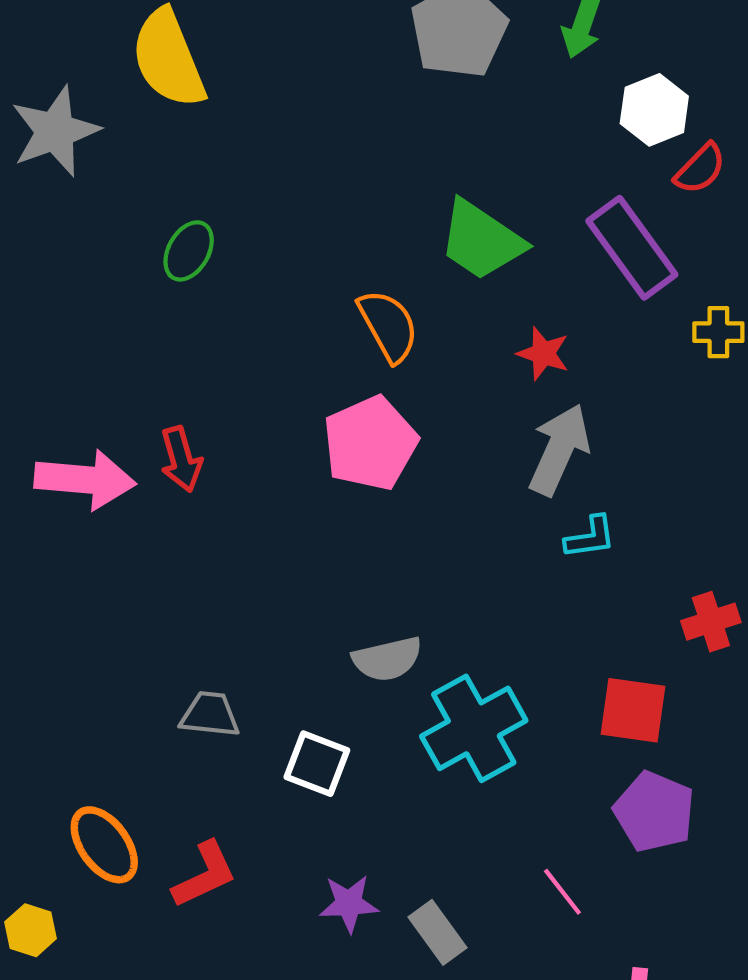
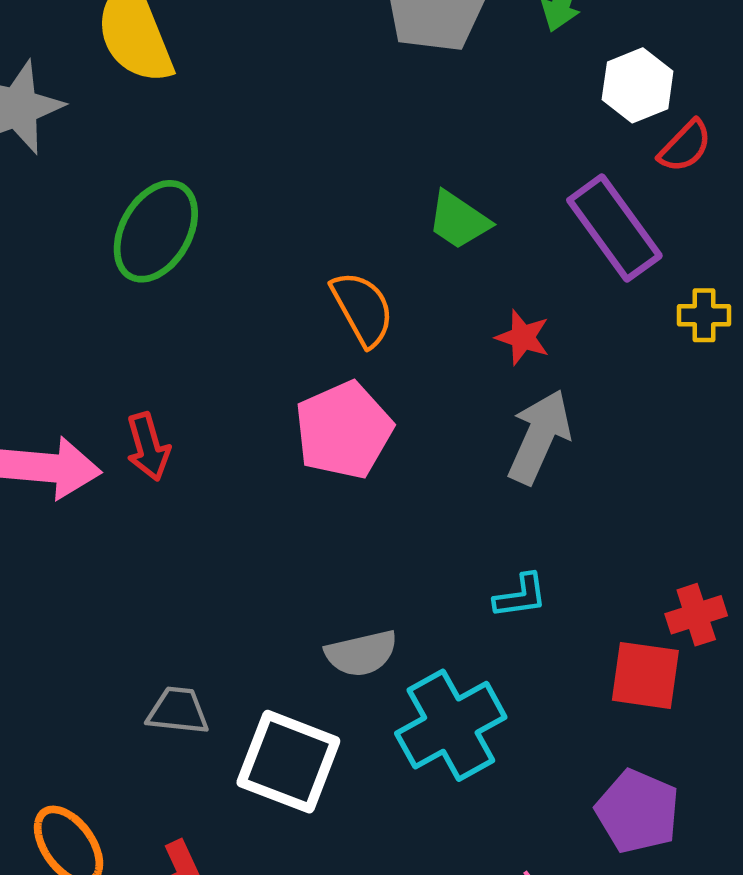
green trapezoid: (481, 240) -> (459, 220), size x0.7
green ellipse: (189, 251) -> (156, 231), size x1.6
cyan L-shape: (590, 537) -> (520, 596), moved
red square: (633, 710) -> (645, 675), moved
white square: (317, 764) -> (288, 762), size x1.5

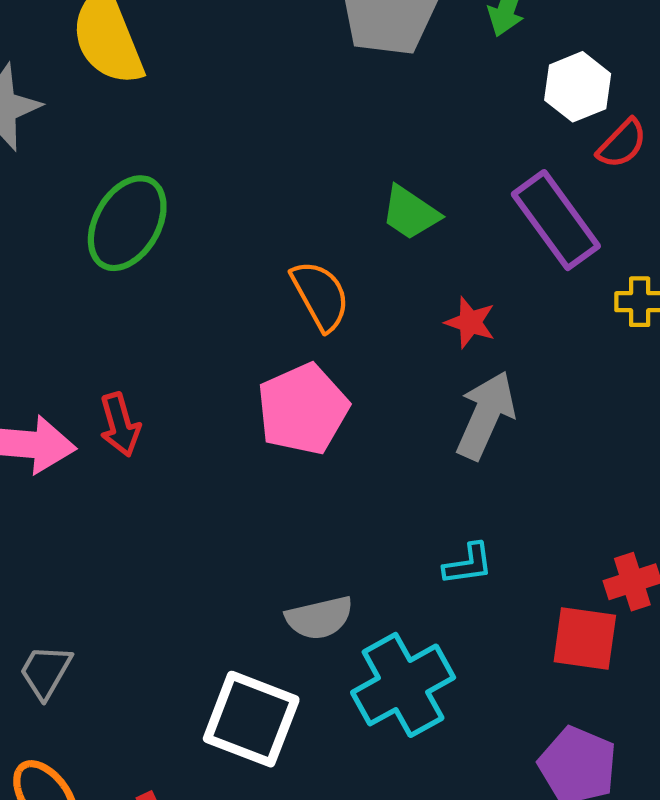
gray trapezoid: (178, 711) -> (46, 672), moved, turned -66

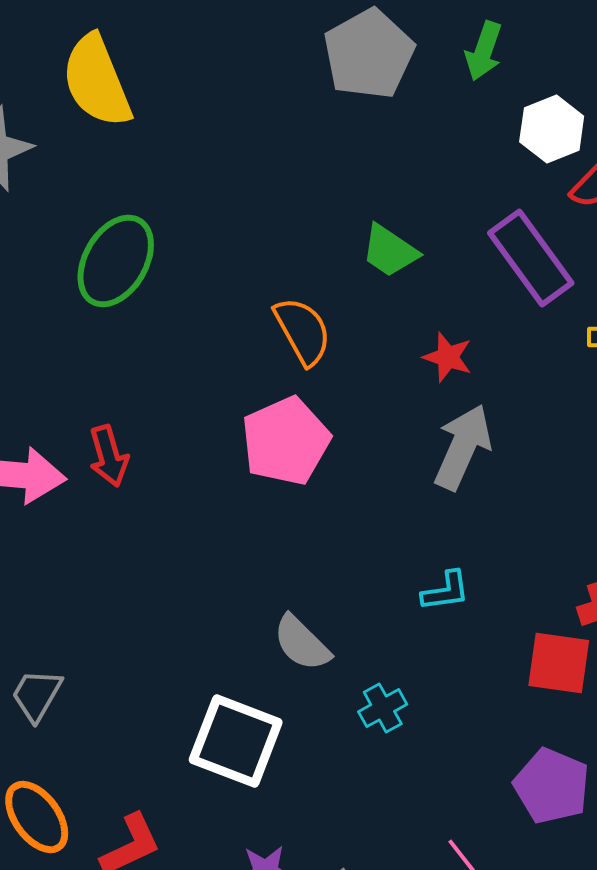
gray semicircle: (319, 618) -> (302, 643), turned 58
cyan cross: (403, 685) -> (383, 708), size x0.5

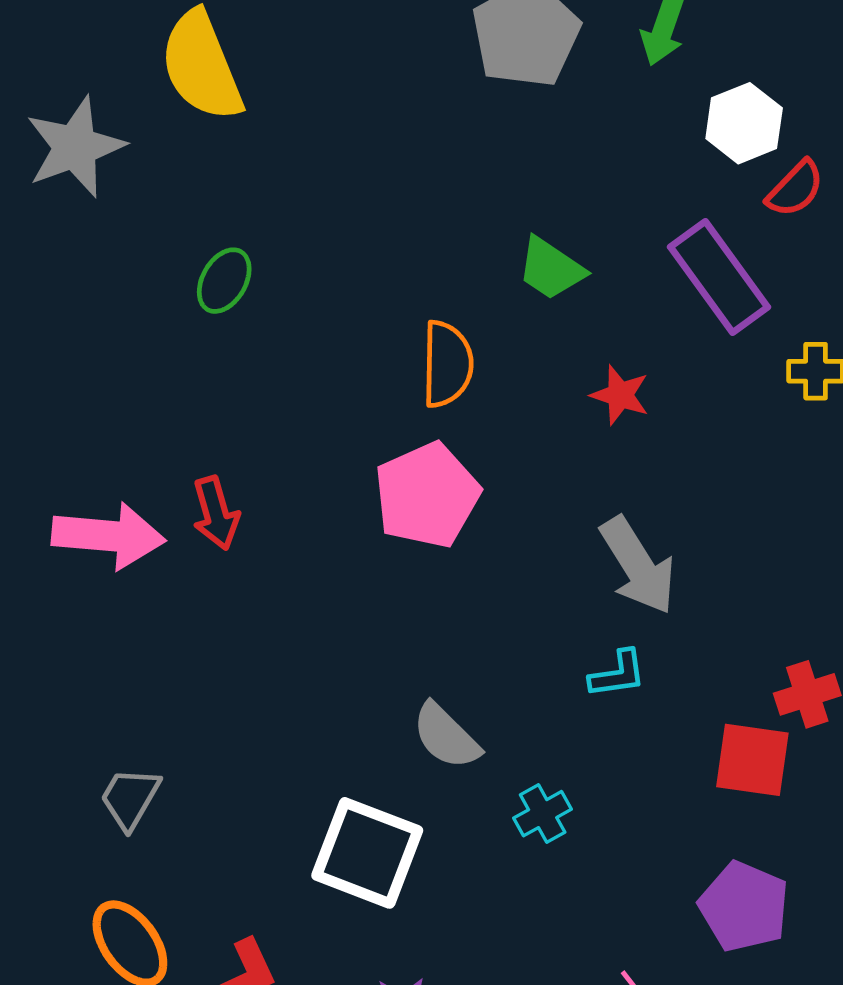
green ellipse: (116, 261) -> (224, 281), size x0.6
orange semicircle: (303, 331) -> (447, 364), turned 30
gray arrow: (463, 447) -> (638, 566), moved, turned 124

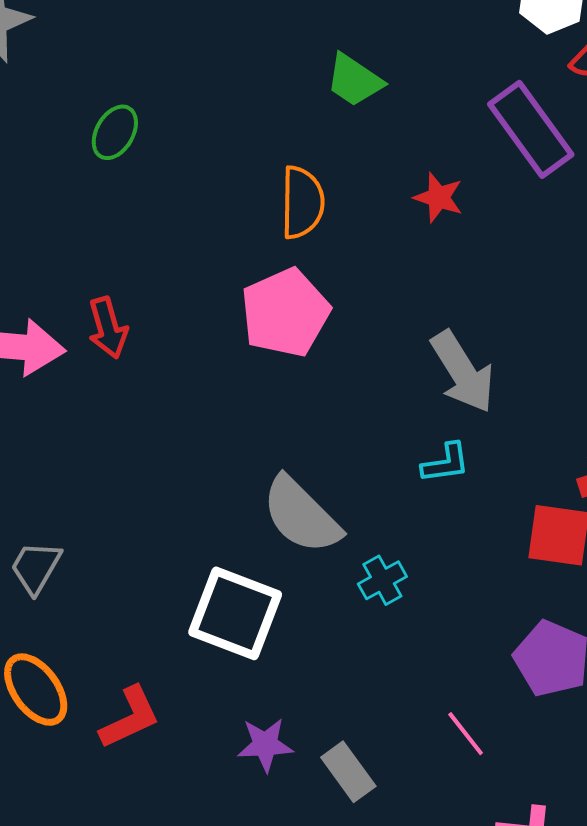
green trapezoid: (551, 269) -> (354, 80), moved
red star: (620, 395) -> (439, 197), moved
gray semicircle: (446, 736) -> (301, 515), size x1.4

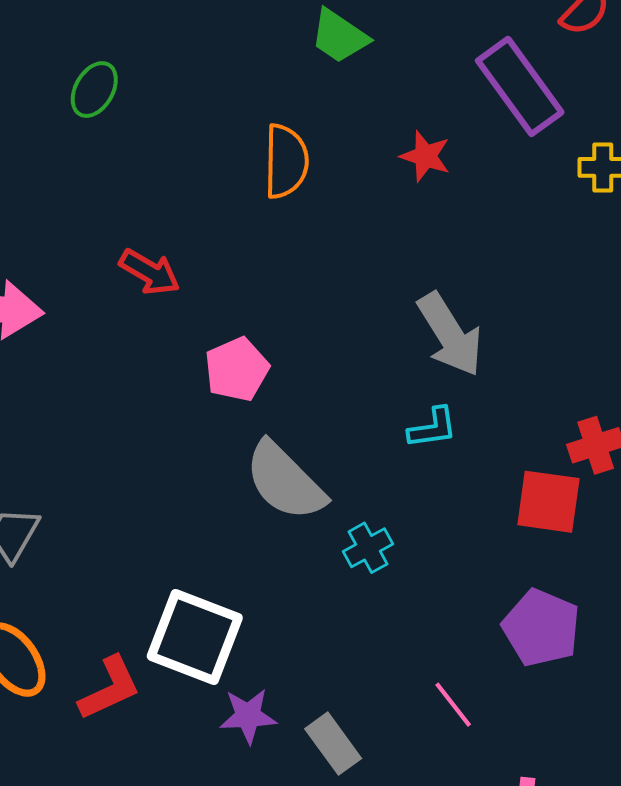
pink pentagon: (285, 313) -> (237, 369), moved, size x0.7
red arrow: (108, 328) -> (150, 272), moved, turned -44
white square: (235, 613) -> (195, 637), moved

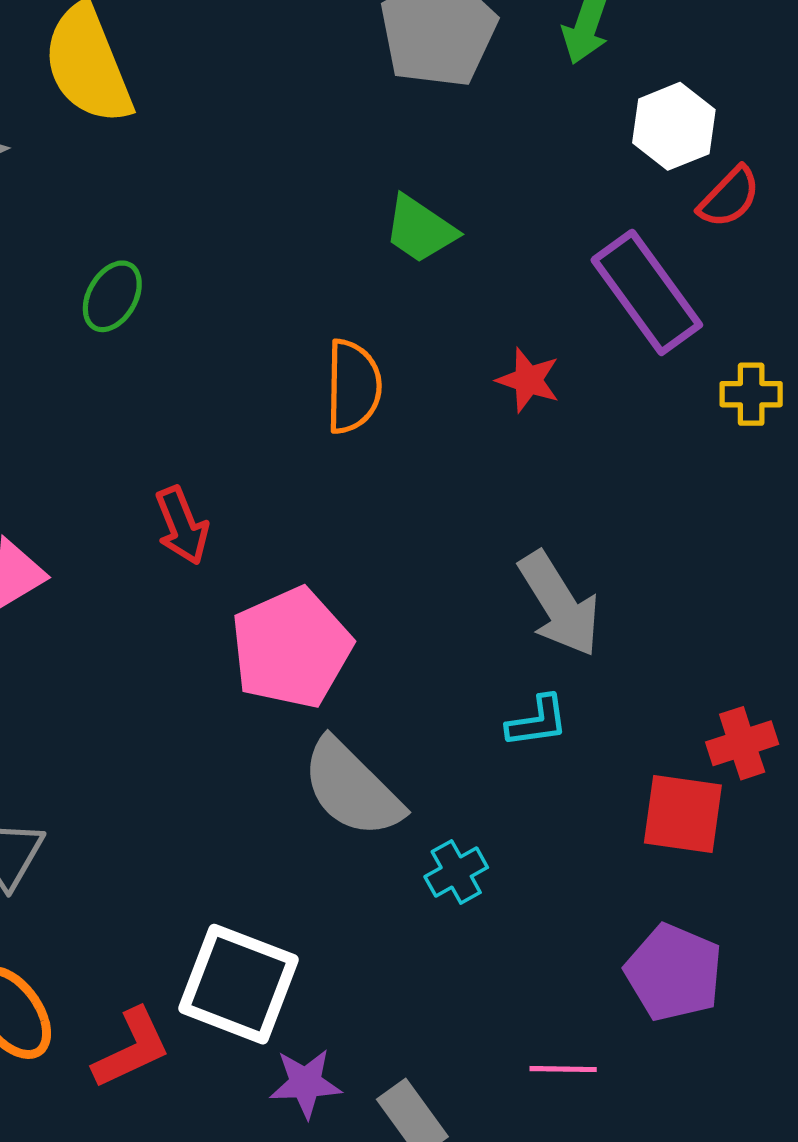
red arrow: (150, 272) -> (182, 526), turned 38
pink pentagon: (237, 369) -> (291, 648), size x1.5
pink line: (453, 705) -> (563, 1069), turned -51

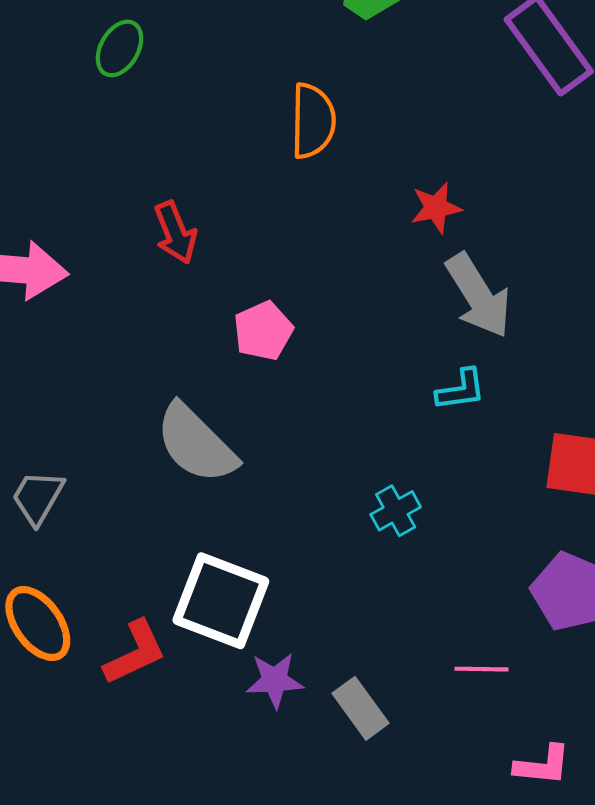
red star: (528, 380) -> (436, 208), moved, turned -30
pink pentagon: (291, 648) -> (263, 331), size x0.6
gray semicircle: (352, 788) -> (196, 444), moved

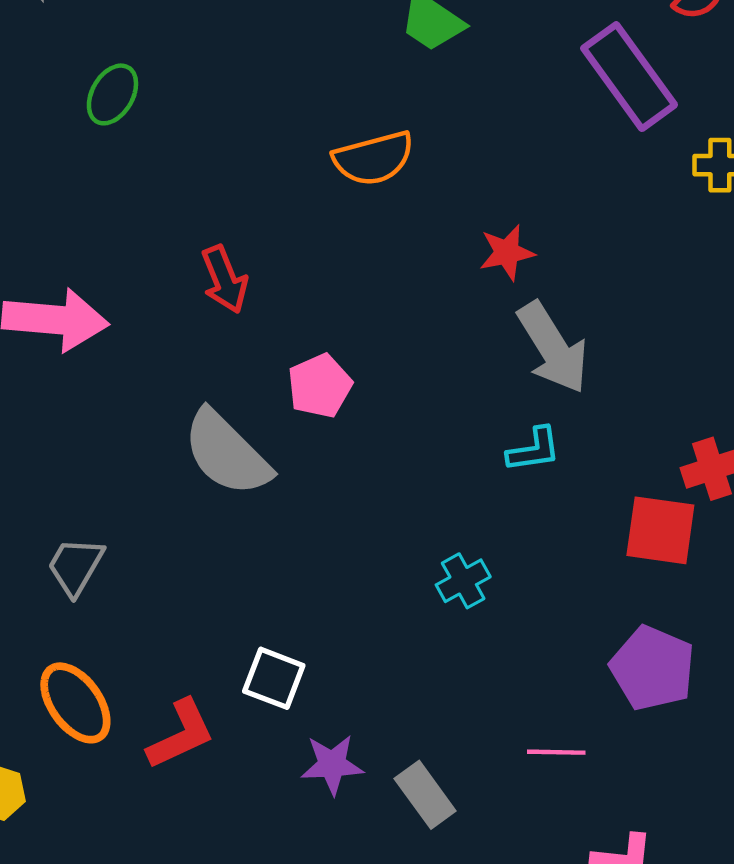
green ellipse: (119, 48) -> (112, 94), moved
orange semicircle: (313, 121) -> (374, 158), turned 74
gray semicircle: (196, 444) -> (227, 453), moved
white square: (221, 601) -> (274, 678), size x0.6

